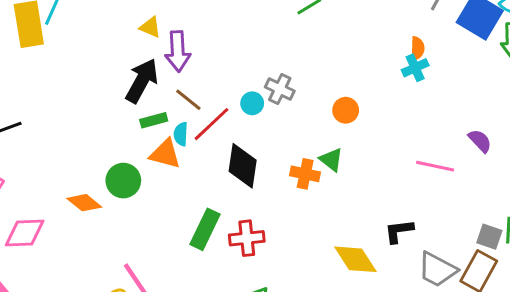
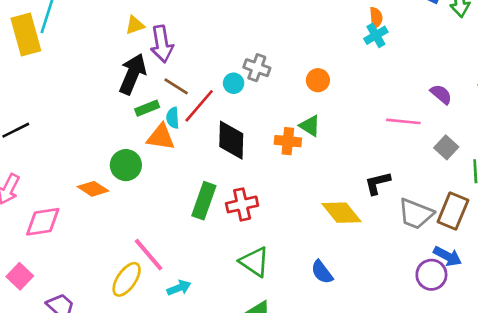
yellow triangle: (150, 27) -> (135, 25), turned -36
gray square: (489, 237) -> (446, 147), moved, turned 30

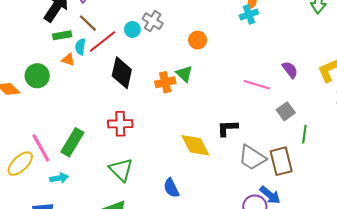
orange triangle: (161, 137) -> (68, 60), size x0.6
orange cross: (288, 141) -> (165, 82), turned -30
green rectangle: (204, 201) -> (72, 142), moved
brown rectangle: (453, 211) -> (281, 161), turned -48

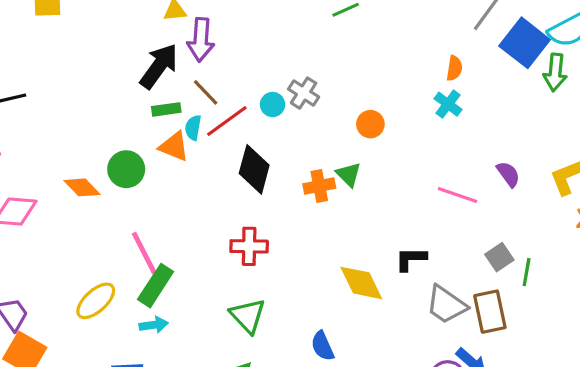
cyan cross: (249, 14) -> (448, 104), moved, turned -36
orange triangle: (68, 60) -> (174, 146), size x1.5
gray square: (286, 111) -> (499, 257), moved
green rectangle: (72, 142) -> (156, 286), moved
pink line: (41, 148) -> (144, 253), moved

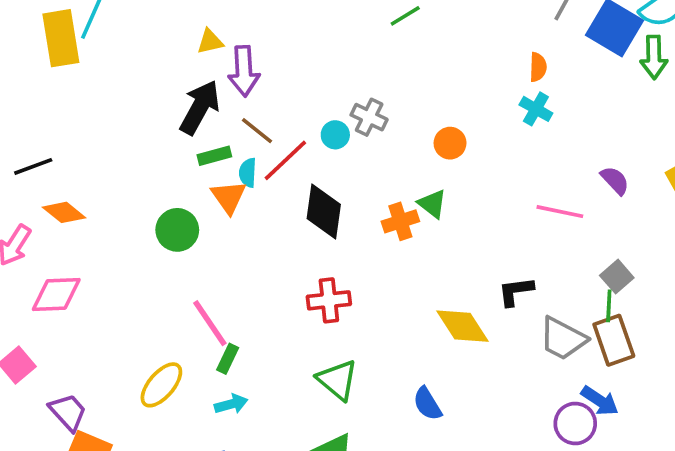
orange triangle: (174, 146) -> (229, 197), turned 40
orange diamond: (82, 187) -> (64, 212), moved
green line: (527, 272) -> (609, 306), moved
green rectangle: (156, 286) -> (228, 359), size x0.6

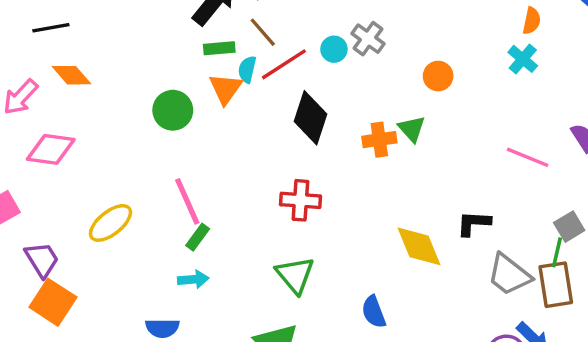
yellow ellipse: (161, 385) -> (110, 223), moved

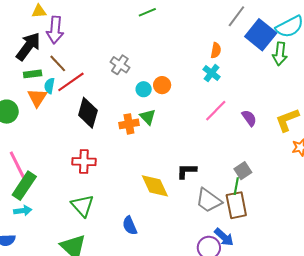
cyan circle: (334, 49) -> (144, 89), moved
pink line: (528, 157) -> (216, 111), moved, turned -65
green rectangle: (198, 237) -> (24, 186), size x1.8

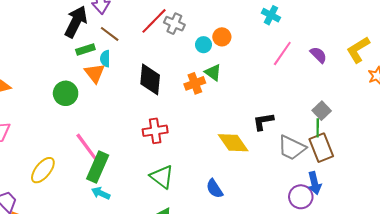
red line: (71, 82) -> (154, 21), moved
cyan arrow: (23, 211) -> (101, 193), turned -138
blue arrow: (224, 237) -> (315, 183), turned 45

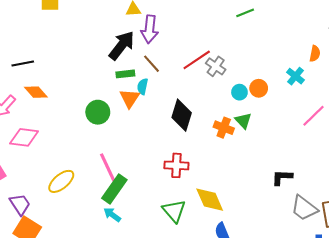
cyan cross: (271, 15) -> (295, 76), moved
orange cross: (195, 83) -> (224, 128), turned 30
yellow diamond: (233, 143) -> (210, 200), moved

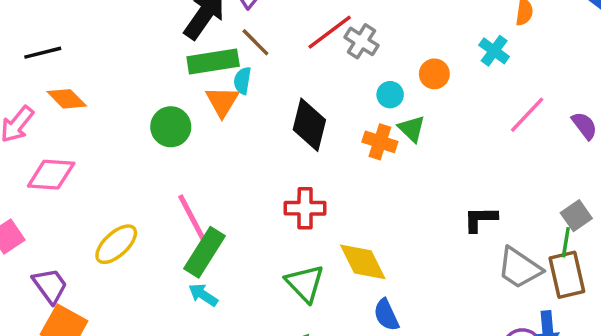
green rectangle: (125, 74) -> (213, 61), size x1.6
cyan circle: (239, 92) -> (390, 95), moved

